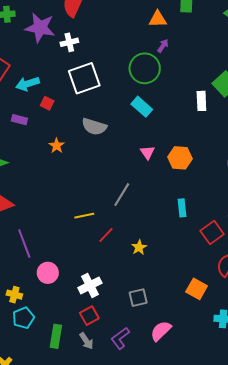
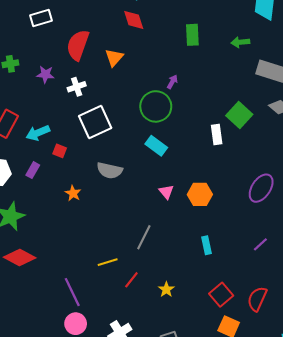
orange triangle: (158, 19) -> (114, 57), moved, turned -42
purple star: (40, 28) -> (45, 74), size x0.6
purple rectangle: (19, 120) -> (33, 170), turned -70
red square: (212, 232) -> (221, 295), moved
purple line: (24, 244) -> (72, 292), moved

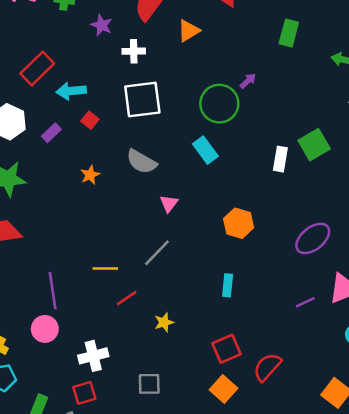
pink triangle: (166, 192) -> (169, 203), moved
purple line: (260, 244) -> (305, 302), moved

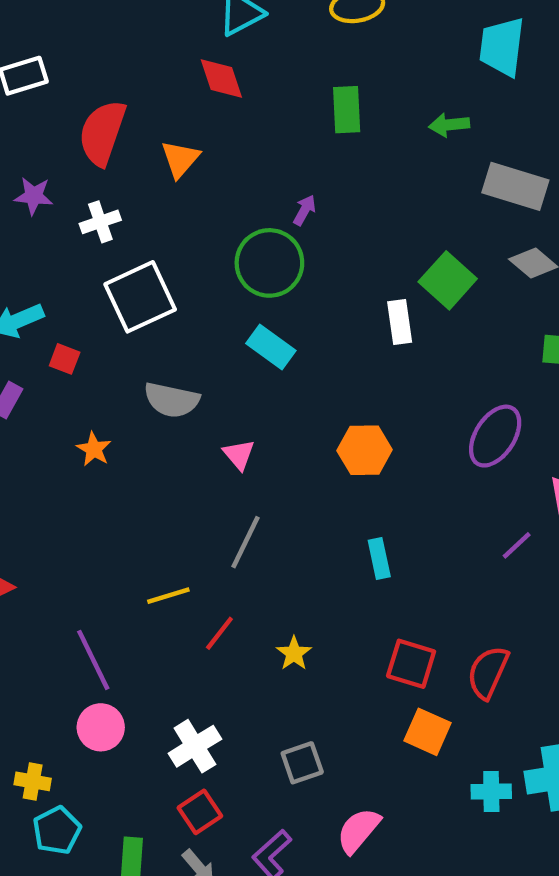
red square: (226, 349) -> (411, 664), turned -32

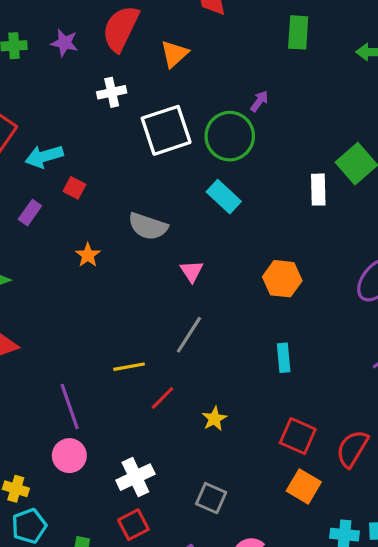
purple star: (34, 196) -> (65, 43), moved
white square: (140, 297) -> (166, 130), moved
gray square: (302, 763) -> (211, 498), turned 36

